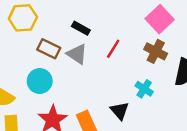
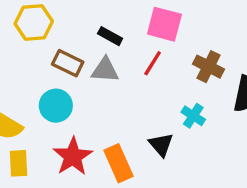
pink square: (160, 19) -> (164, 24), moved, turned -32
gray triangle: (77, 54) -> (105, 70), turned -30

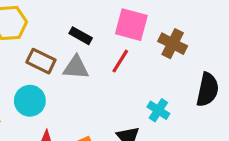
brown cross: (208, 67) -> (173, 44), moved

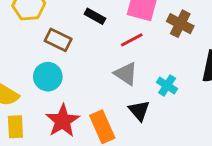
red line: (120, 61) -> (132, 40), turned 30
gray triangle: (76, 67) -> (126, 74), moved, turned 30

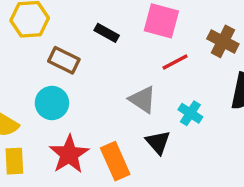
brown cross: (180, 24) -> (223, 41), moved
red line: (132, 40) -> (175, 62), moved

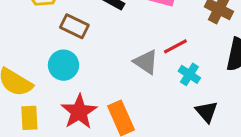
red line: (175, 62) -> (175, 46), moved
black triangle: (158, 142) -> (207, 112), moved

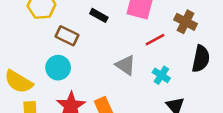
red line: (175, 46) -> (155, 40), moved

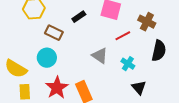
black rectangle: (99, 15) -> (79, 17), turned -64

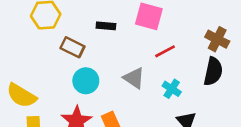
black rectangle: (79, 17) -> (106, 26), turned 40
brown cross: (147, 22) -> (217, 39), moved
cyan circle: (47, 58) -> (86, 81), moved

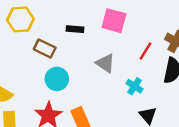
red line: (165, 51) -> (145, 51), moved, turned -30
gray triangle: (134, 78) -> (105, 63), moved

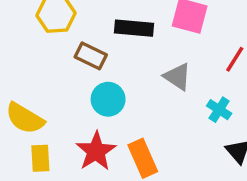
black rectangle: (75, 29) -> (134, 28), size x1.5

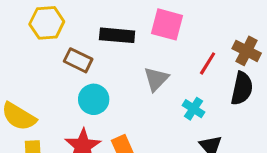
gray triangle: (177, 77) -> (156, 79), turned 40

